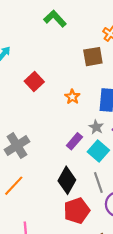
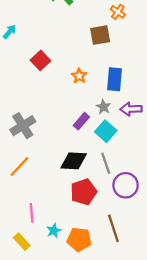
black diamond: (67, 180) -> (74, 161), turned 64

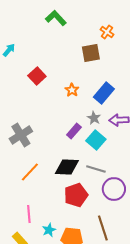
blue rectangle: (115, 79) -> (104, 93), turned 35
gray line: (106, 163) -> (96, 169), turned -54
orange line: (19, 167) -> (30, 172), moved

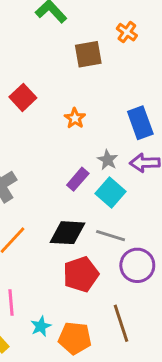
brown square: (91, 53) -> (88, 54), moved
blue rectangle: (104, 93) -> (140, 123), moved, turned -60

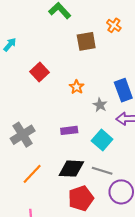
gray star: (108, 160) -> (100, 105), moved
purple rectangle: (78, 179) -> (69, 130), moved, turned 42

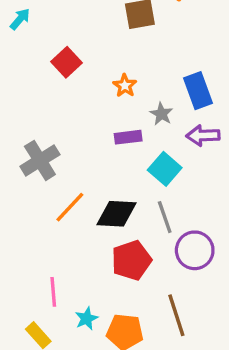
purple rectangle: (69, 130) -> (128, 137), moved
gray line: (102, 171) -> (165, 217), turned 54
orange line: (32, 174) -> (70, 207), moved

